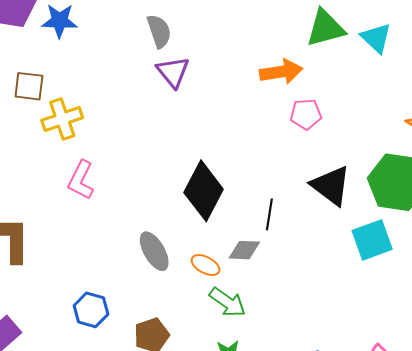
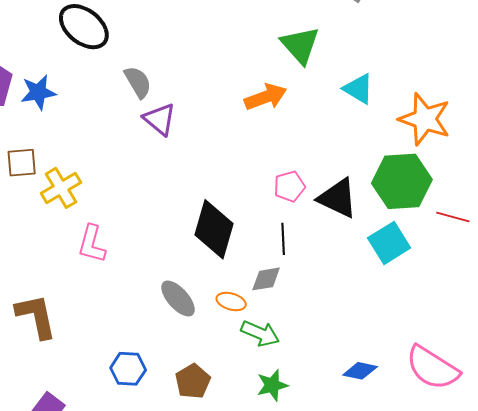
green triangle: (325, 28) -> (300, 45), turned -45
cyan triangle: (376, 38) -> (358, 89), moved
pink pentagon: (306, 114) -> (289, 186), moved

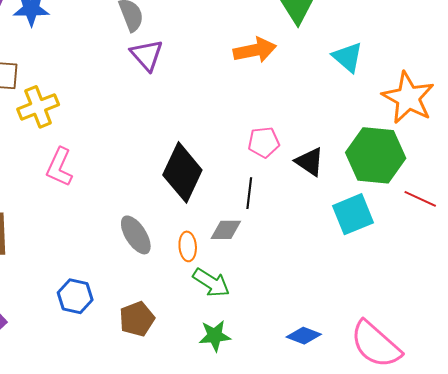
black triangle: (338, 198) -> (310, 162), size x0.7
orange ellipse: (231, 302) -> (188, 246), turned 60

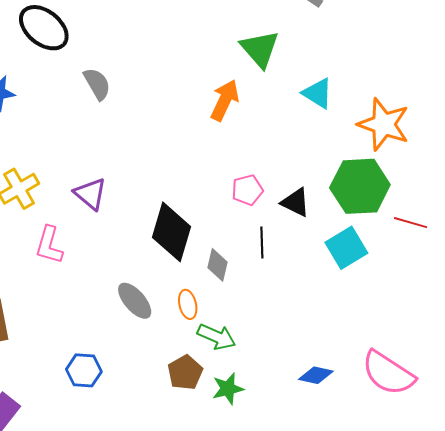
orange arrow: (255, 50) -> (225, 100), turned -45
purple triangle: (147, 55) -> (90, 194), moved
black line: (249, 193) -> (262, 242), moved
gray diamond: (226, 230) -> (218, 265), moved, turned -68
brown pentagon: (137, 319) -> (185, 372), moved

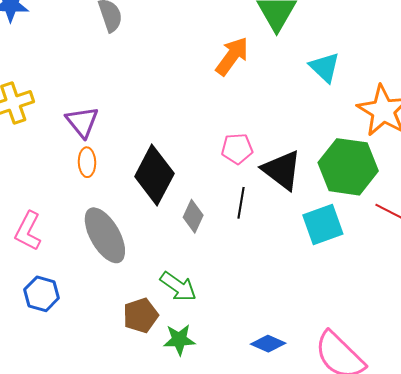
black triangle: (296, 202) -> (282, 170), size x1.4
pink L-shape: (49, 245) -> (28, 231), moved
gray ellipse: (135, 301) -> (105, 235), size x1.4
orange ellipse: (188, 304) -> (87, 162), moved

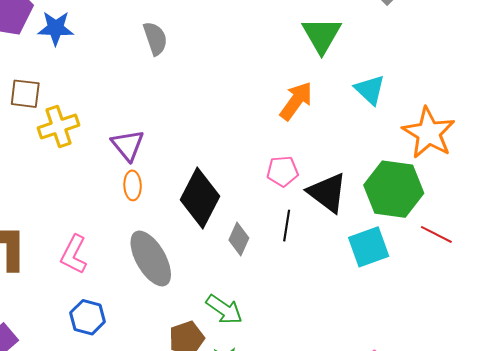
orange arrow: (232, 56) -> (296, 101), moved

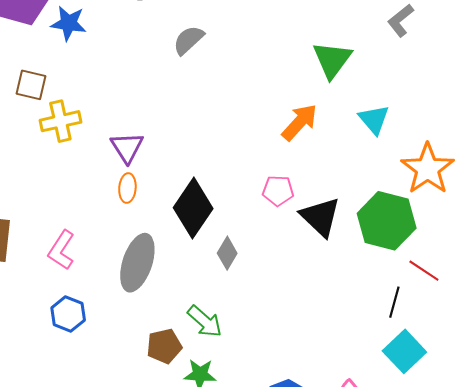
gray semicircle: (155, 38) -> (188, 40), moved, turned -120
black line: (287, 226) -> (394, 302), moved
cyan square: (369, 247) -> (404, 351), moved, turned -30
gray ellipse: (151, 258) -> (137, 263), turned 42

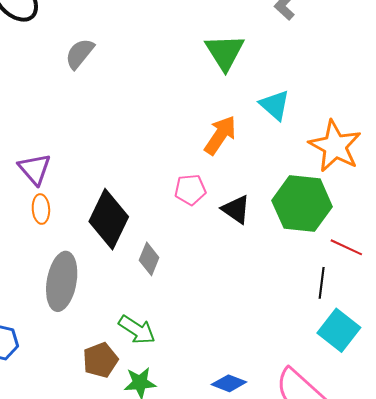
orange arrow: (300, 122) -> (220, 135), moved
black triangle: (320, 217) -> (236, 209), size x0.7

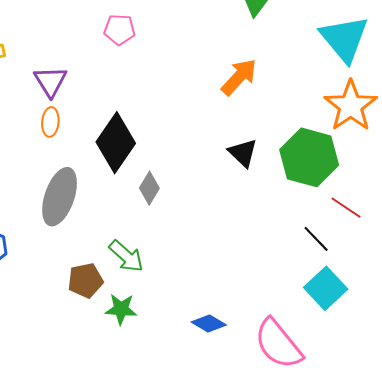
cyan triangle: (275, 105) -> (344, 39), moved, size x1.6
pink pentagon: (190, 190) -> (119, 30), moved
black line: (322, 283) -> (316, 239), turned -60

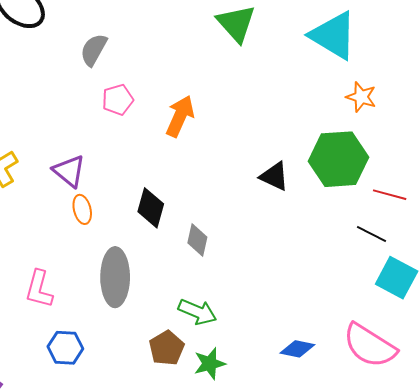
orange arrow: (239, 77) -> (180, 116), moved
orange star: (351, 106) -> (361, 97), size x0.6
black diamond: (116, 143) -> (151, 208), size x0.7

